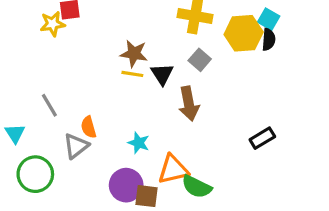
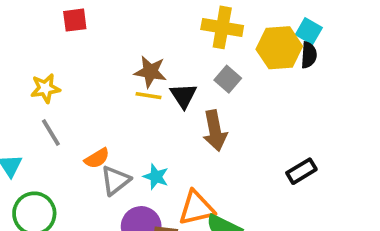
yellow star: (53, 24) -> (45, 88), moved
orange semicircle: (89, 127) -> (97, 158), turned -105
gray triangle: (76, 146) -> (115, 180), moved

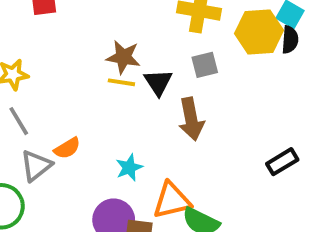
gray square: (228, 79) -> (205, 65), turned 35
cyan star: (156, 177) -> (129, 168), turned 30
gray triangle: (115, 180) -> (36, 166), moved

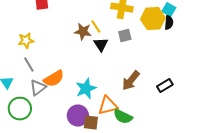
yellow line: (121, 82) -> (96, 27), moved, turned 48
brown arrow: (191, 119) -> (131, 81), moved, turned 50
orange semicircle: (67, 148) -> (54, 79), size x1.5
cyan star: (129, 168) -> (86, 89), size x1.5

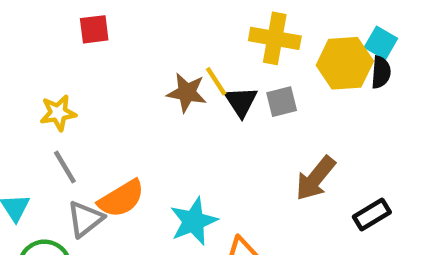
black triangle: (101, 45) -> (241, 102), moved
brown arrow: (131, 81) -> (315, 178), moved

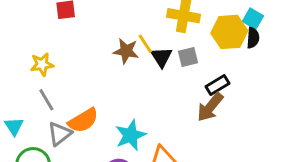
black rectangle: (372, 214) -> (218, 85), moved

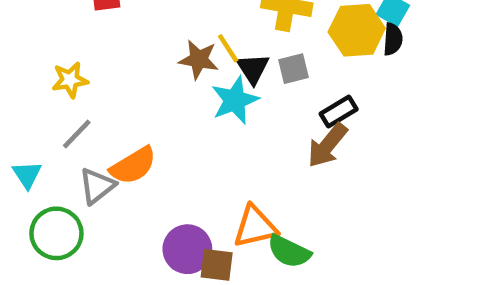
gray line: (46, 100) -> (77, 134), turned 75
cyan star: (130, 135) -> (235, 100), moved

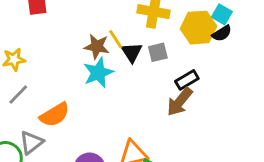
black semicircle: (393, 39) -> (222, 33), turned 54
cyan star: (235, 100) -> (98, 73), moved
gray triangle: (97, 186) -> (31, 142), moved

